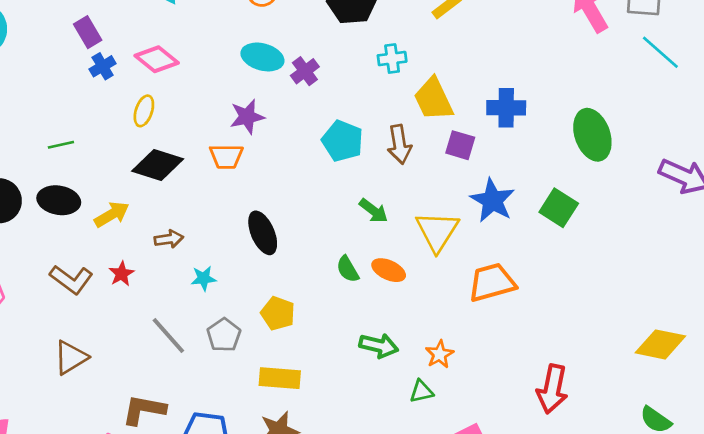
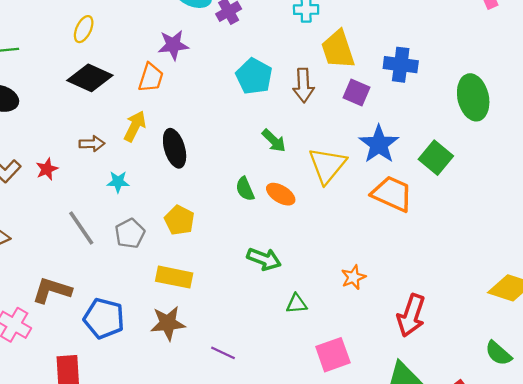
orange trapezoid: (226, 156) -> (151, 78), turned -80
yellow arrow: (112, 214) -> (135, 126), moved, turned -40
orange trapezoid: (492, 282) -> (392, 194), moved, turned 33
orange star: (440, 354) -> (353, 277), moved

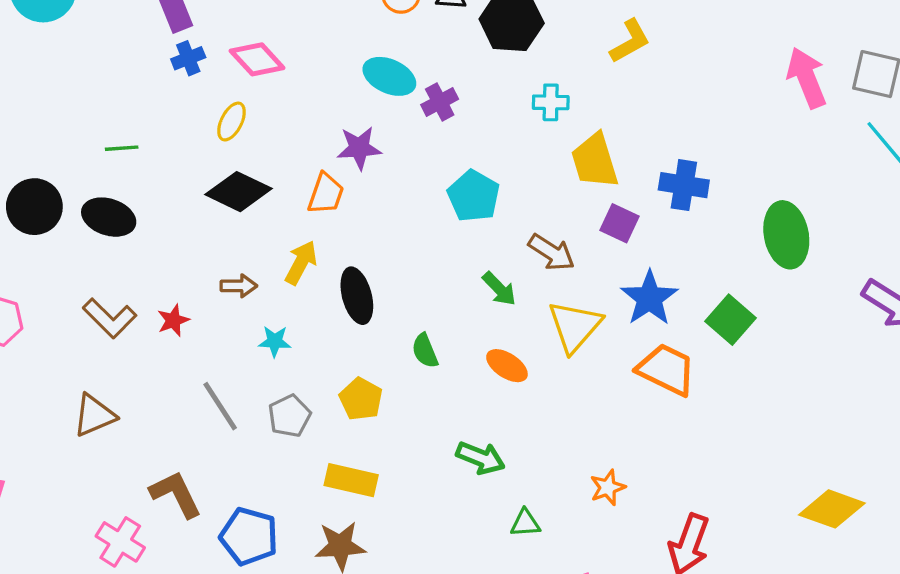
brown arrow: (303, 85) -> (552, 252), moved, turned -56
green semicircle: (245, 189) -> (425, 351), moved
brown L-shape: (52, 290) -> (176, 494), turned 45

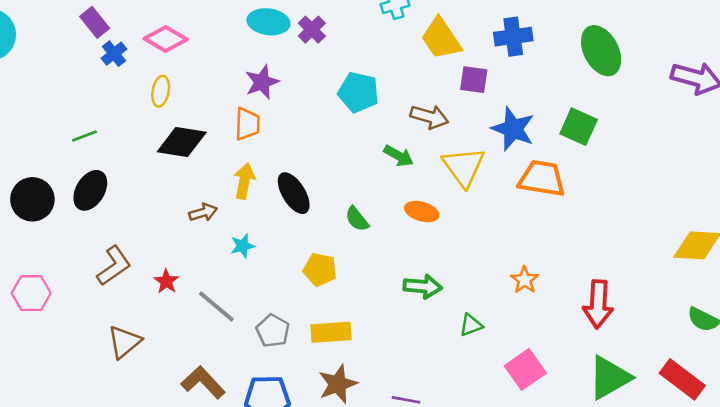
black ellipse: (109, 217) -> (90, 190), turned -60
brown L-shape: (110, 318) -> (114, 266), turned -63
red star: (173, 320) -> (166, 281), moved
gray pentagon: (289, 416) -> (273, 331), moved

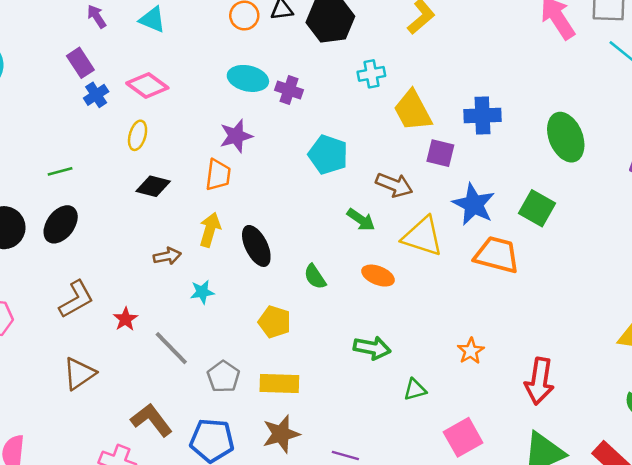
purple cross: (312, 30) -> (289, 90), turned -32
black diamond: (182, 142) -> (153, 186), size x0.7
yellow triangle: (464, 167) -> (422, 236), turned -42

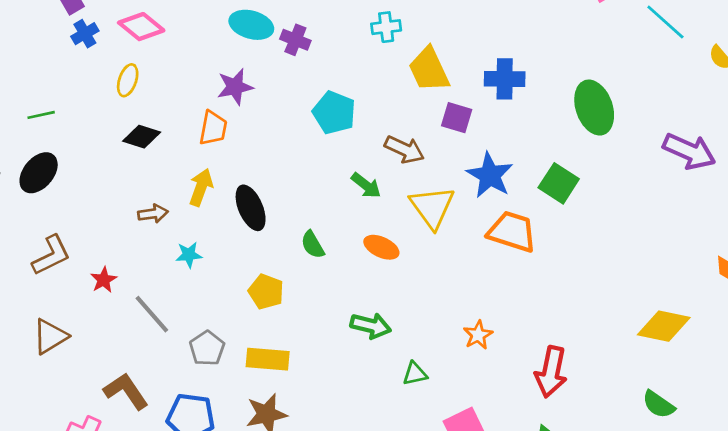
yellow triangle: (422, 236) -> (432, 207), turned 33

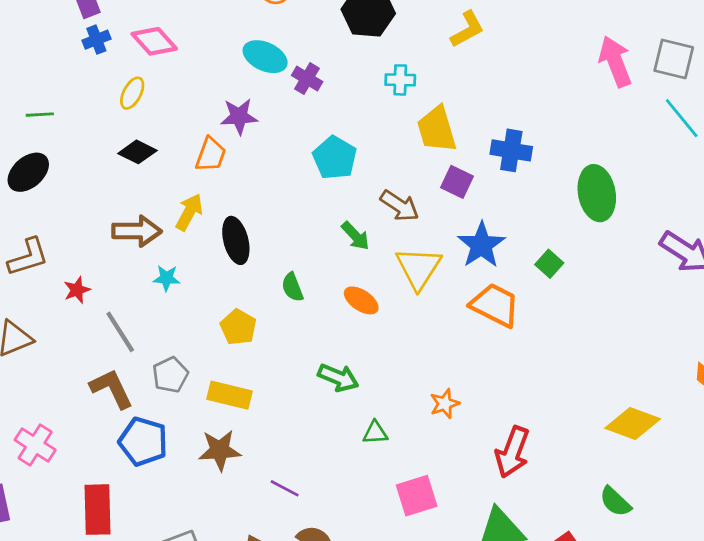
green square: (559, 183) -> (549, 264), size x0.7
brown arrow: (153, 214) -> (137, 231), size x1.6
brown L-shape: (126, 391) -> (112, 389), moved

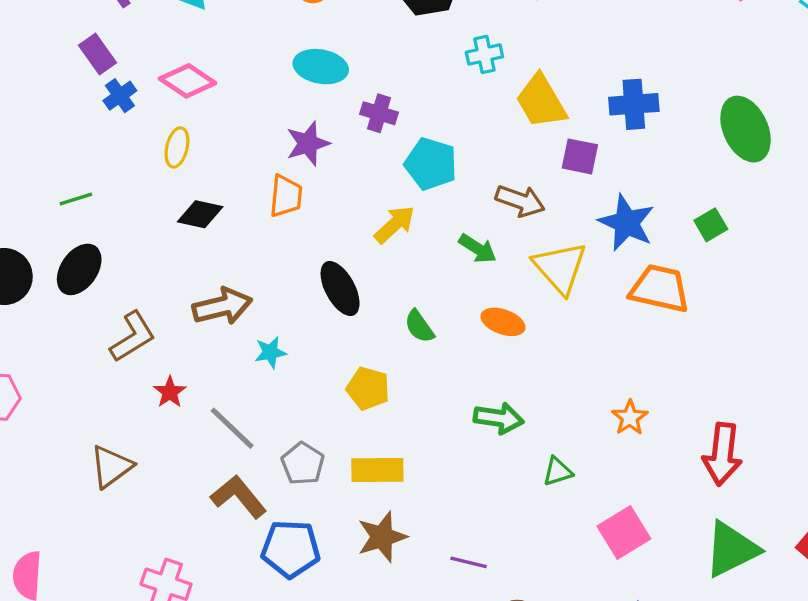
purple cross: (307, 79) -> (379, 113), moved
yellow arrow: (189, 212) -> (395, 224), moved, turned 33
brown L-shape: (28, 257) -> (133, 337), moved
green square: (549, 264) -> (711, 225), turned 32

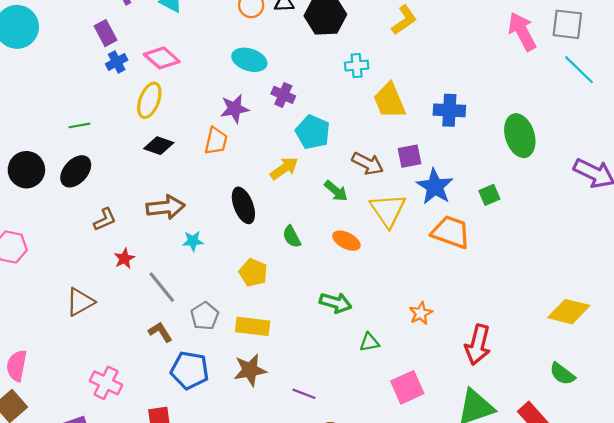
yellow ellipse: (177, 147) -> (149, 100), size x1.4
purple square: (580, 156) -> (410, 156), moved, turned -30
brown L-shape: (133, 337) -> (105, 219), size x0.7
brown L-shape: (239, 497) -> (160, 332), size x0.7

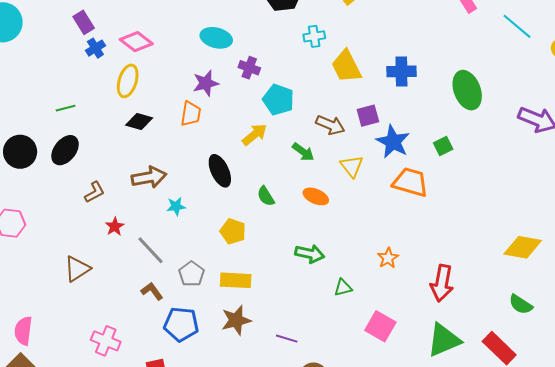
yellow triangle: (388, 210) -> (352, 166), size x0.7
pink square: (407, 387) -> (380, 326), turned -32

